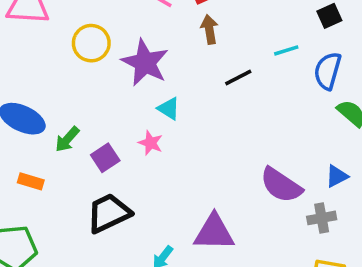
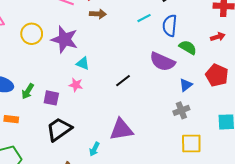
brown arrow: (209, 29) -> (98, 14), turned 112
black line: (238, 78) -> (123, 81), moved
purple square: (105, 158) -> (51, 98), turned -35
purple semicircle: (281, 185) -> (162, 62), moved

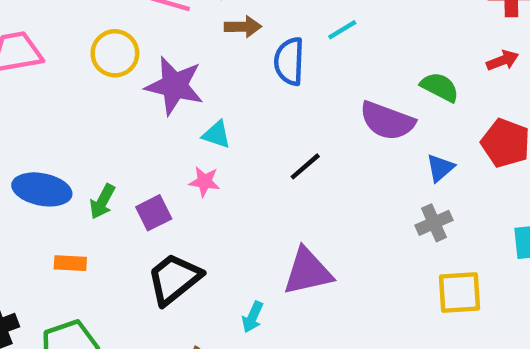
blue semicircle: (170, 26) -> (289, 61), moved
yellow circle: (32, 34) -> (115, 53), moved
purple square: (51, 98) -> (154, 213), turned -35

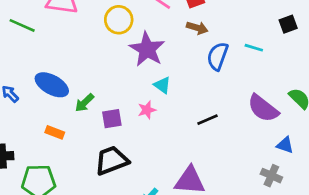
cyan line: (342, 30) -> (254, 48), turned 30
blue triangle: (440, 168) -> (285, 145), turned 42
pink star: (204, 182) -> (147, 110), turned 30
gray cross: (434, 223) -> (271, 176), turned 30

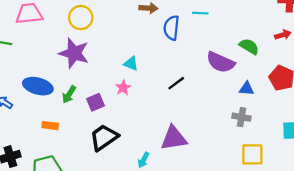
purple star: (147, 49) -> (74, 53), moved

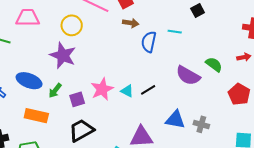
cyan triangle: (131, 64) -> (127, 91), moved
pink star: (123, 88) -> (102, 89), size x1.6
blue triangle: (247, 89) -> (175, 120), moved, size x1.5
orange rectangle: (50, 126) -> (36, 116), size x1.6

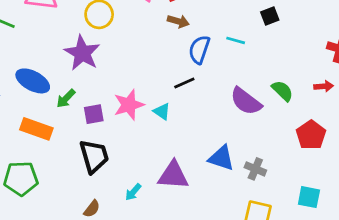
black line: (148, 90) -> (184, 83), moved
black trapezoid: (81, 130) -> (94, 156), turned 96

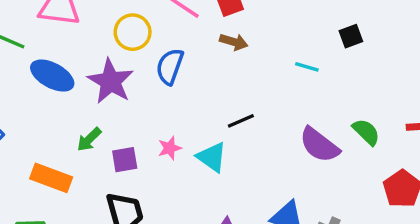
blue semicircle: (199, 50) -> (170, 66), moved
blue ellipse: (33, 81) -> (52, 76), moved
pink star: (129, 105) -> (170, 148), size x0.6
cyan triangle: (162, 111) -> (212, 157), size x1.4

